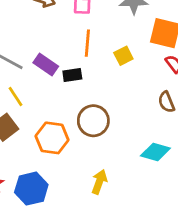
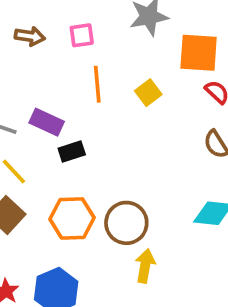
black rectangle: (72, 75) -> (72, 152), moved
brown circle: (93, 121) -> (126, 223), moved

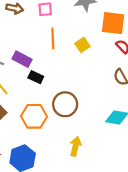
black rectangle: (72, 152) -> (36, 77), turned 40
brown circle: (126, 223) -> (65, 104), moved

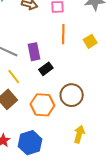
purple rectangle: (22, 59) -> (34, 52), turned 48
black rectangle: (36, 77) -> (46, 69), turned -64

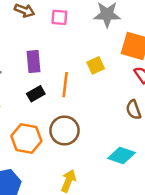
orange line: (63, 34) -> (65, 85), moved
purple rectangle: (34, 52) -> (33, 61), moved

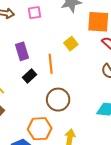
orange hexagon: (26, 139) -> (40, 129), moved

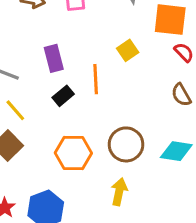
brown circle: (58, 100) -> (126, 144), moved
orange hexagon: (40, 129) -> (73, 153), moved

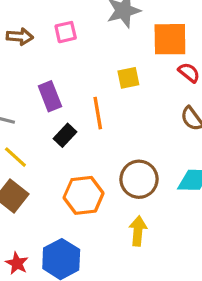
yellow square: (128, 50) -> (128, 78), turned 30

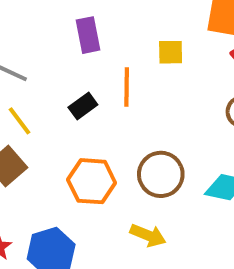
purple rectangle: (50, 96) -> (88, 35), moved
yellow arrow: (138, 231) -> (148, 235), turned 96

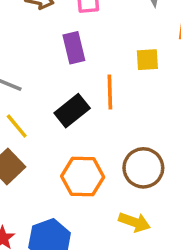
black rectangle: (83, 106) -> (72, 111), size x1.4

